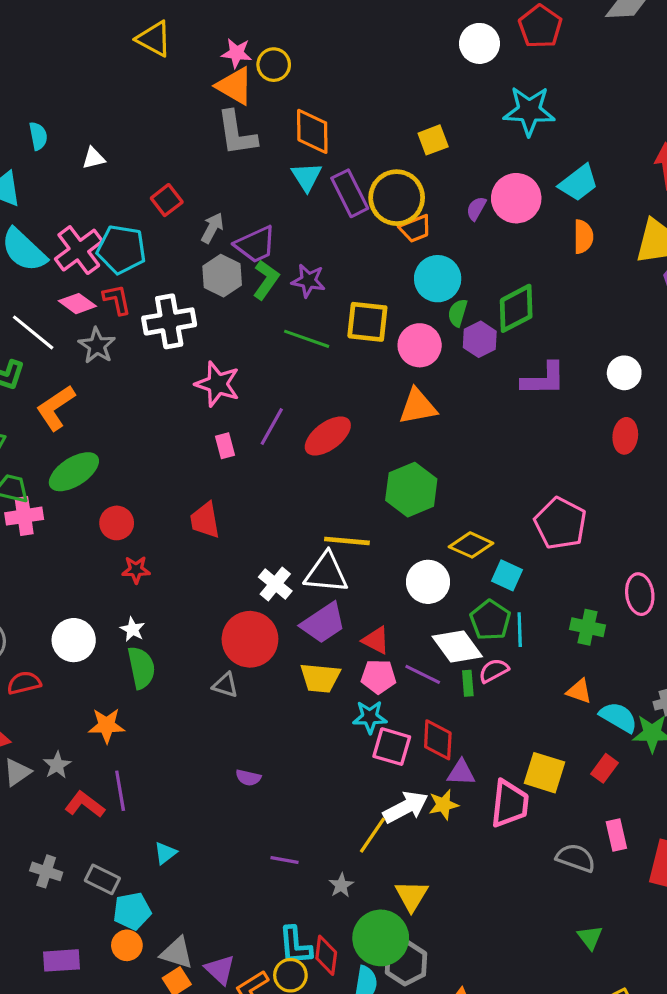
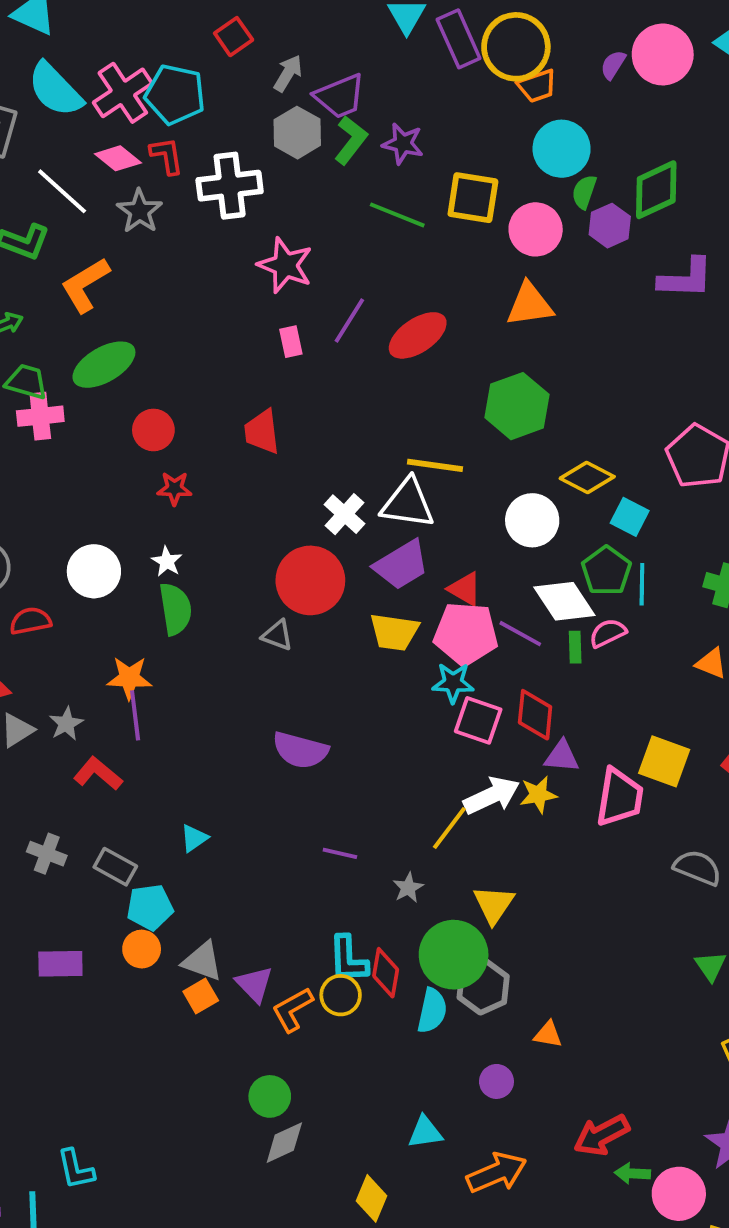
pink pentagon: (378, 677) -> (466, 634), size x1.5
purple semicircle: (248, 778) -> (300, 750), size x1.8
purple line: (120, 791) -> (135, 715), moved

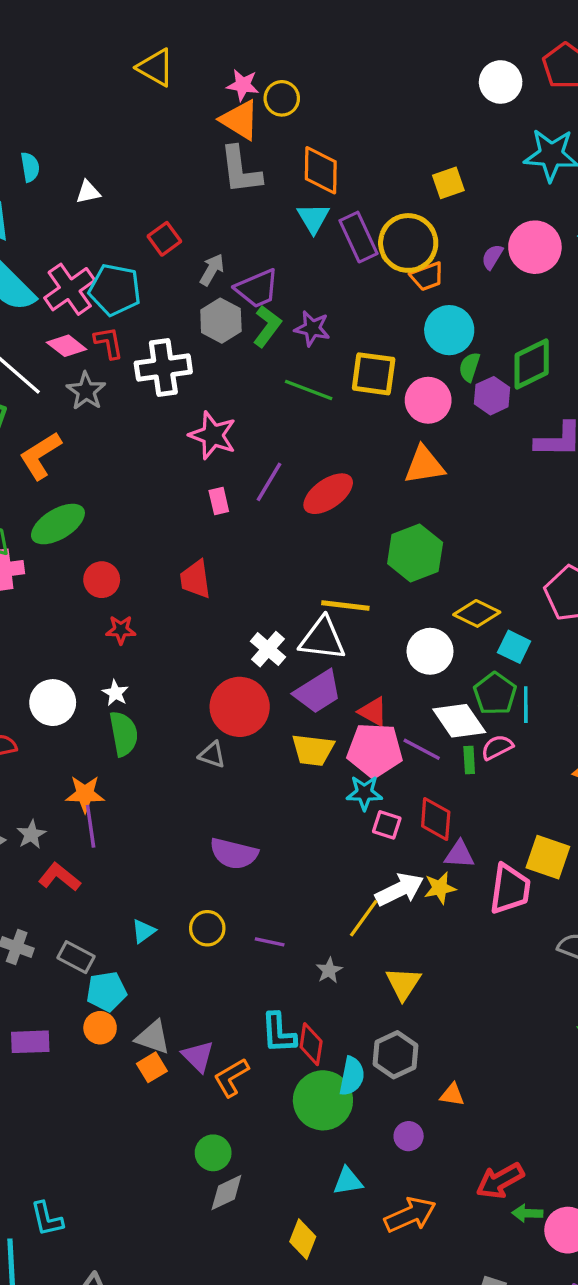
pink square: (478, 720) -> (387, 825), size x0.7
green circle: (454, 955) -> (323, 1100), moved
yellow circle: (341, 995) -> (207, 928), moved

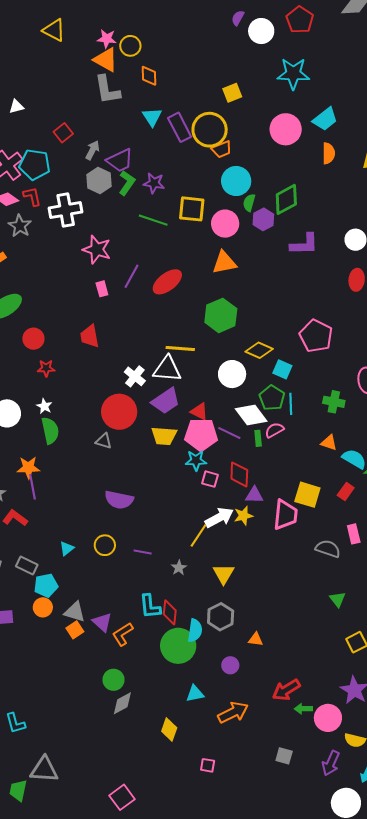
orange diamond: (321, 170) -> (149, 76), moved, size x0.7
purple semicircle: (492, 257) -> (238, 18), moved

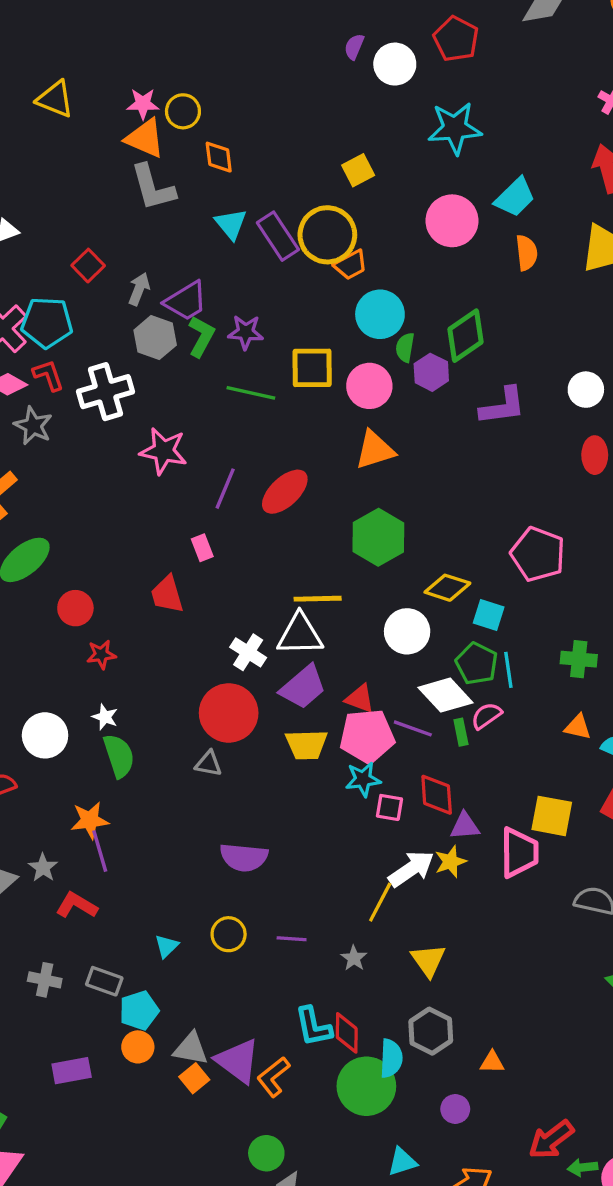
pink rectangle: (102, 289) -> (202, 548), moved
purple triangle: (102, 622) -> (238, 1061), size x1.4

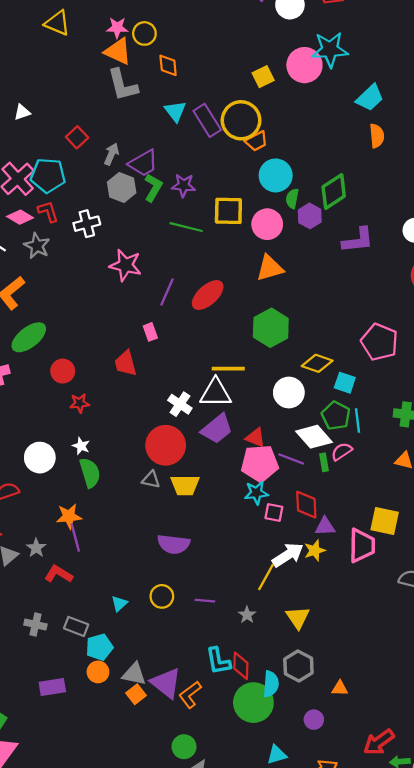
pink circle: (452, 221) -> (304, 65), moved
white cross: (106, 392) -> (87, 224), size x0.7
yellow trapezoid: (306, 745) -> (185, 485), moved

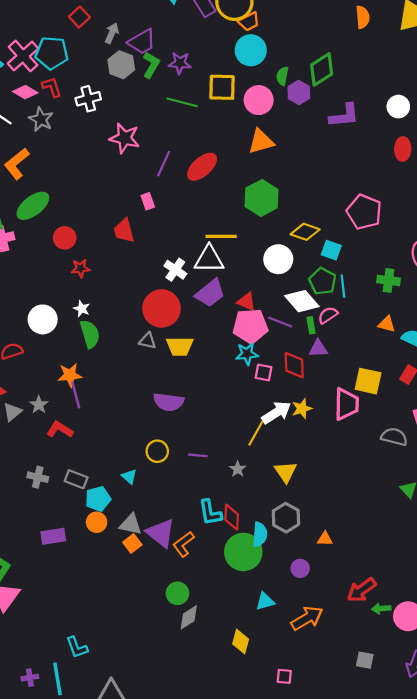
cyan circle: (276, 175) -> (251, 50), moved
purple triangle: (325, 526) -> (318, 349), moved
cyan triangle: (119, 604) -> (129, 477), moved, turned -35

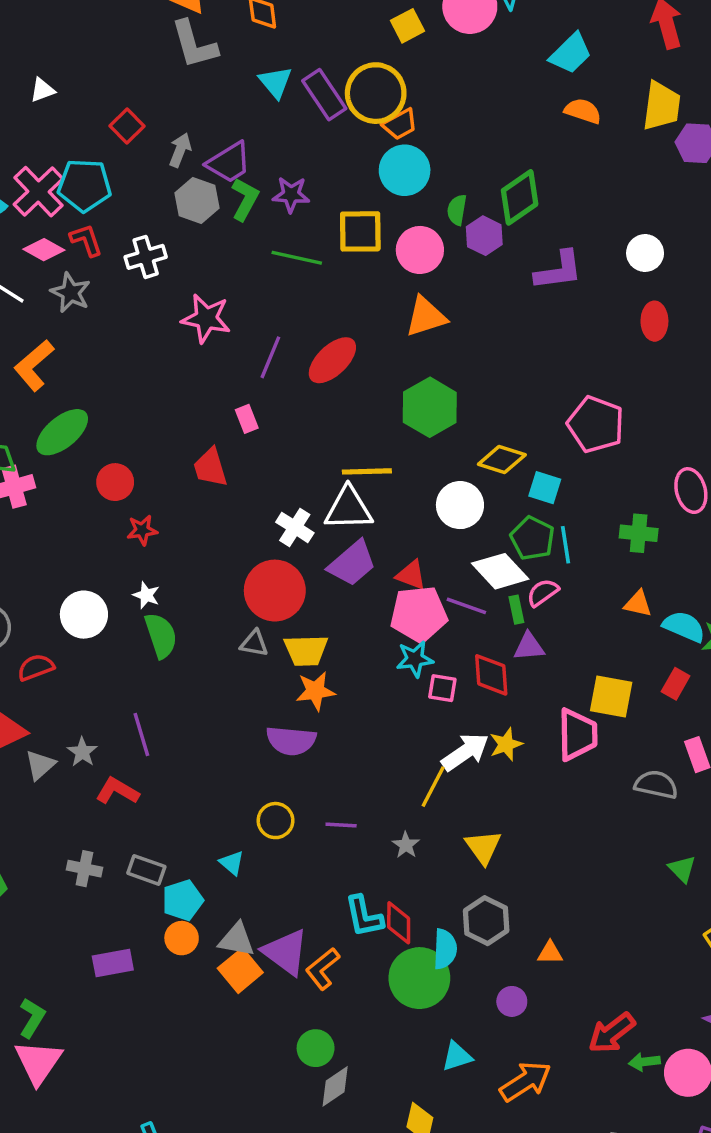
orange semicircle: (363, 17) -> (583, 111), turned -65
orange star: (70, 375) -> (315, 691), moved
orange square: (132, 544) -> (240, 970), size x1.4

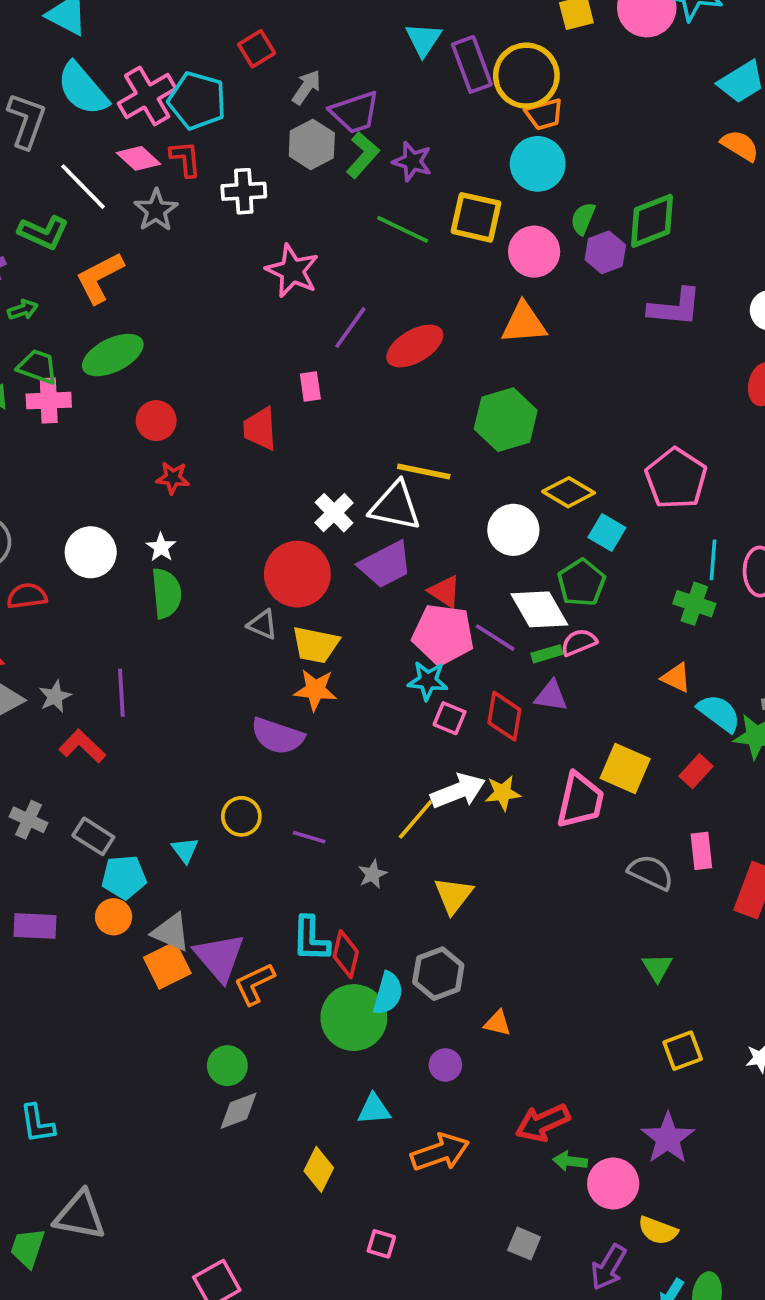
cyan line: (566, 545) -> (713, 560), moved
green rectangle: (516, 610) -> (547, 654), turned 72

